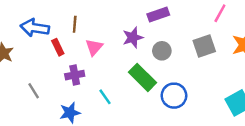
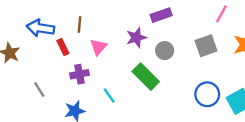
blue circle: (174, 96) -> (207, 94), moved

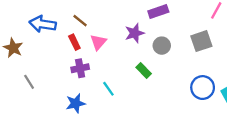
brown line: (79, 25) -> (80, 21), turned -56
red rectangle: (63, 47) -> (74, 42), moved
green rectangle: (146, 77) -> (144, 71), size x0.6
gray line: (39, 90) -> (29, 82), moved

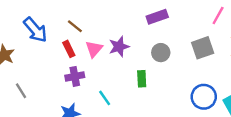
blue arrow: (43, 24) -> (35, 30), turned -140
purple star: (135, 33) -> (119, 47), moved
green rectangle: (144, 71) -> (142, 79), turned 42

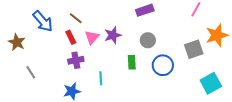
gray square: (203, 48) -> (194, 49), moved
blue circle: (204, 97) -> (163, 65), moved
cyan line: (105, 98) -> (101, 78), turned 32

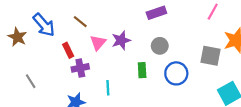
red rectangle: (71, 37) -> (68, 50), moved
brown star: (17, 42) -> (17, 37), moved
gray square: (194, 49) -> (210, 56), turned 30

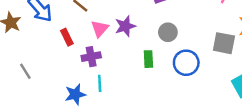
purple cross: (80, 68) -> (91, 57), moved
cyan line: (108, 88) -> (100, 83), moved

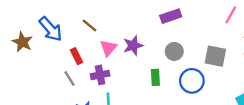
gray square: (224, 43) -> (215, 56), moved
gray line: (25, 71) -> (69, 78), moved

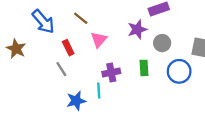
brown star: (22, 42) -> (16, 49), moved
purple star: (133, 46) -> (137, 29), moved
purple cross: (100, 75) -> (111, 72), moved

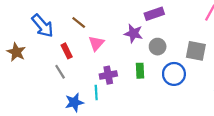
purple star: (137, 29) -> (133, 33), turned 30

